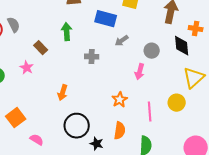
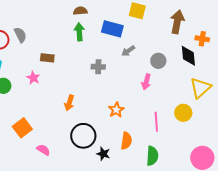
green arrow: (67, 32) -> (79, 32), moved
brown rectangle: (41, 48) -> (47, 58), turned -40
orange star: (120, 100) -> (116, 110), moved

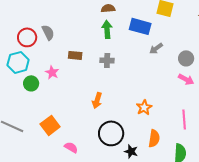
gray cross: (98, 67) -> (107, 60), moved
pink star: (33, 78) -> (52, 72), moved
pink arrow: (146, 82) -> (186, 79), moved, turned -77

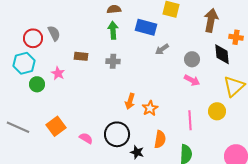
orange arrow: (97, 100) -> (130, 101), moved
pink semicircle: (71, 147) -> (86, 138), moved

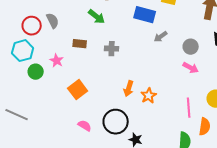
green arrow: (113, 30) -> (97, 17), moved, turned 132
orange square: (56, 126) -> (78, 90), moved
orange semicircle: (160, 139) -> (205, 127), moved

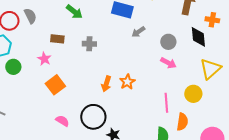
pink star: (57, 61) -> (44, 59), moved
orange star: (149, 96) -> (127, 82), moved

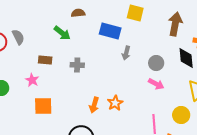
gray arrow: (138, 32) -> (126, 53), turned -40
orange square: (55, 85) -> (43, 106), turned 36

